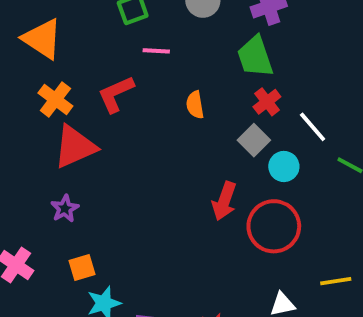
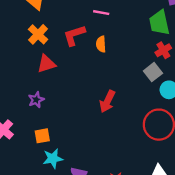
orange semicircle: (195, 105) -> (101, 44), moved
red triangle: (75, 147) -> (46, 64), size x0.7
red arrow: (224, 201) -> (107, 101), moved

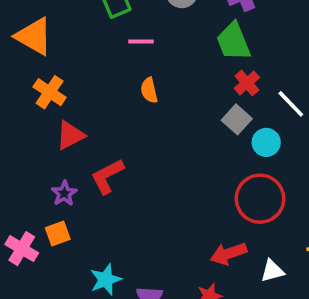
red L-shape: (74, 35) -> (107, 176), moved
red arrow: (107, 101) -> (228, 254), moved, turned 55
orange square: (42, 136) -> (58, 233), moved

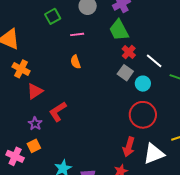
pink line: (141, 42) -> (77, 34), moved
red arrow: (228, 254) -> (129, 147), turned -48
white triangle: (272, 271) -> (154, 154), size x1.6

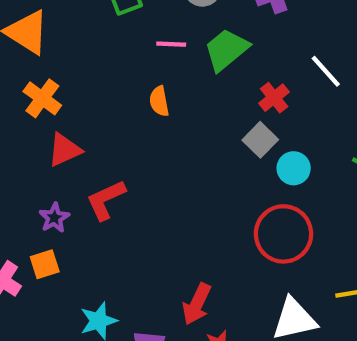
green trapezoid: (119, 30) -> (226, 50), moved, turned 70
white line: (154, 61) -> (326, 71), moved
red arrow: (129, 147) -> (197, 304), moved

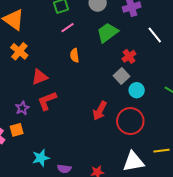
pink line: (171, 44) -> (68, 28), moved, turned -40
white line: (326, 71) -> (155, 35), moved
red triangle: (64, 150) -> (40, 77), moved
red arrow: (197, 304) -> (100, 111), moved

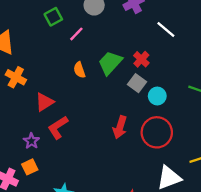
pink line: (68, 28) -> (76, 34), moved
green trapezoid: (108, 33) -> (110, 63), moved

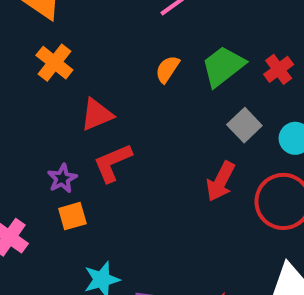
orange semicircle: (79, 70) -> (167, 69), turned 42
gray square: (137, 83) -> (244, 125), moved
orange square: (30, 167) -> (72, 216), moved

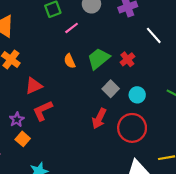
orange semicircle: (167, 69) -> (70, 61), turned -56
orange square: (72, 216) -> (23, 139), turned -32

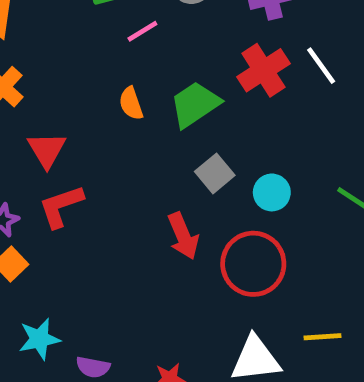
red cross: (127, 59) -> (263, 70), moved, size x1.5
red triangle: (34, 86) -> (47, 150), turned -42
red arrow: (99, 118) -> (183, 236), turned -54

